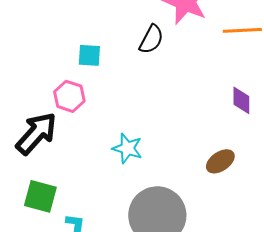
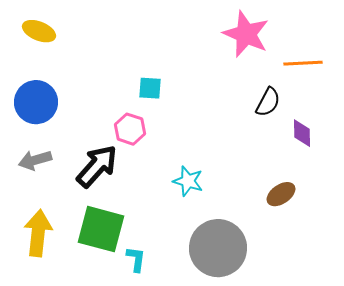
black semicircle: (151, 39) -> (268, 102), moved
green square: (40, 196) -> (101, 229), size x1.4

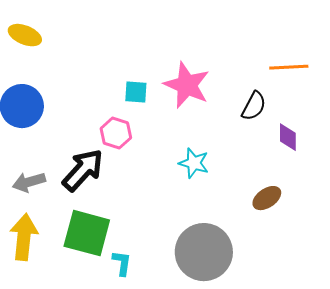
pink star: (246, 34) -> (187, 85), moved
gray arrow: (35, 160) -> (29, 182), moved
cyan star: (188, 181) -> (194, 163), moved

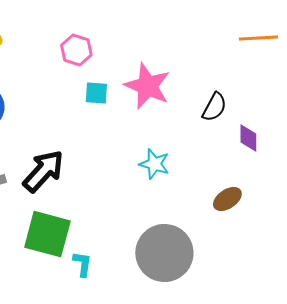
orange line: (289, 67) -> (258, 38), moved
pink hexagon: (116, 133) -> (76, 50), moved

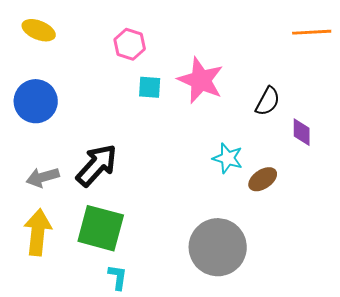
cyan star: (154, 164) -> (228, 158), moved
brown ellipse: (227, 199) -> (263, 179), moved
cyan L-shape: (82, 264) -> (118, 277), moved

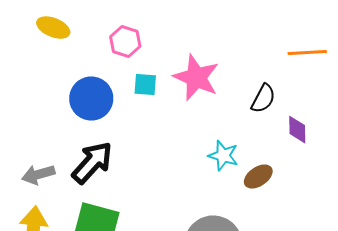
yellow ellipse: (39, 30) -> (53, 28), moved
orange line: (312, 32) -> (307, 53), moved
blue circle: (36, 101) -> (91, 99), moved

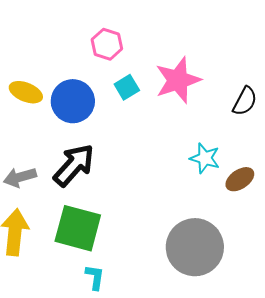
yellow ellipse: (53, 28) -> (26, 92), moved
pink star: (196, 78) -> (178, 80), turned 30
cyan square: (145, 85) -> (127, 87), turned -35

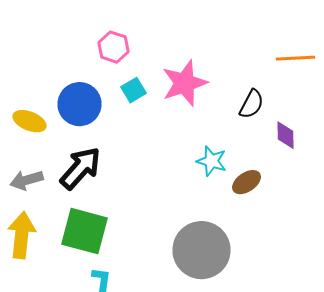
yellow ellipse: (26, 92) -> (30, 121), moved

